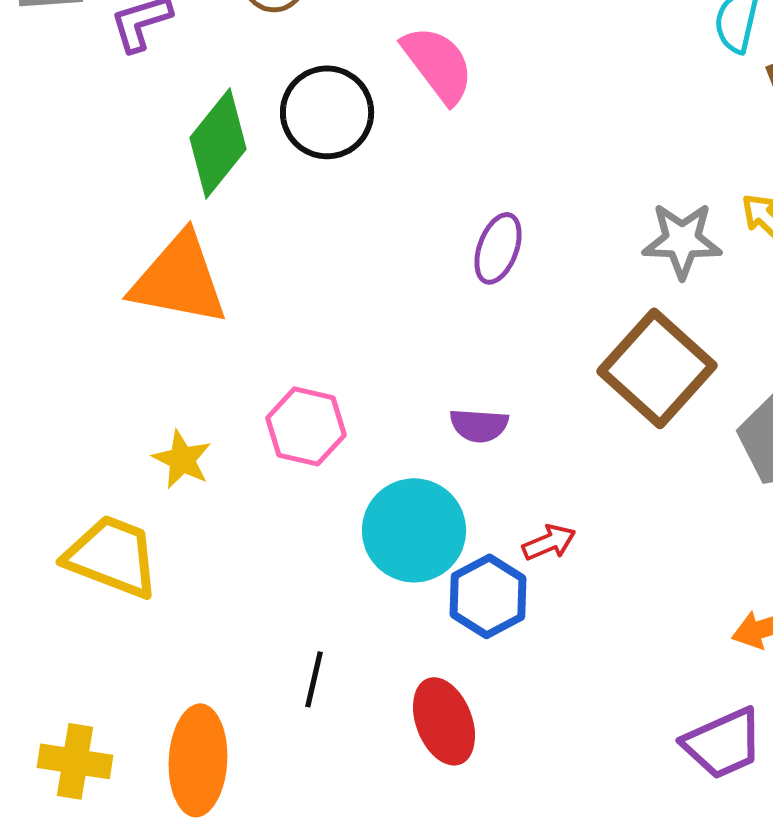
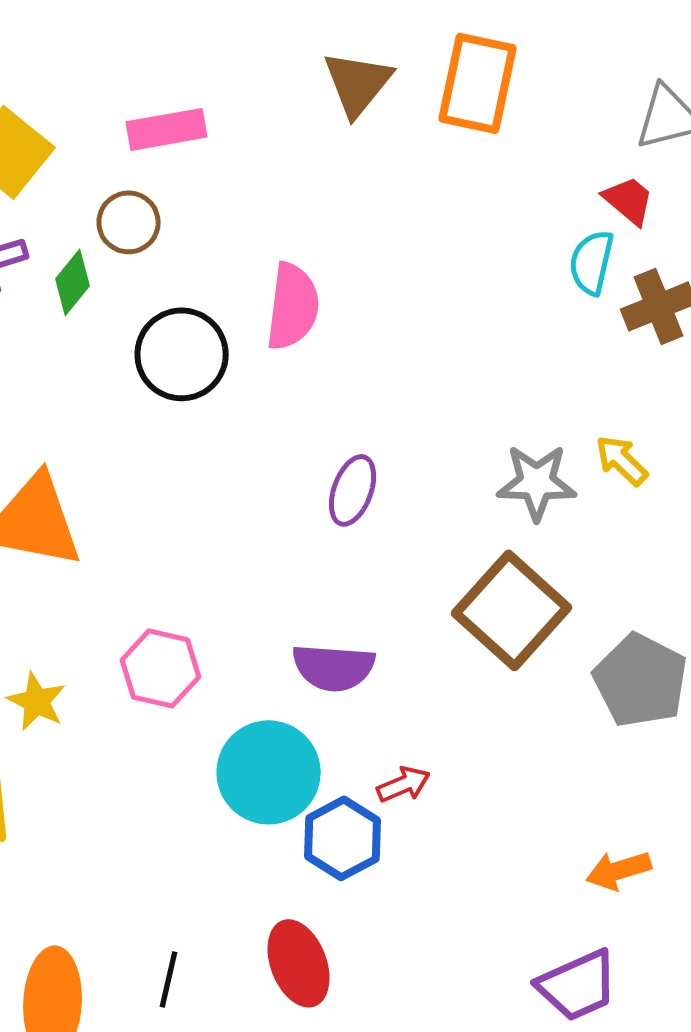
pink semicircle: (438, 64) -> (293, 306), turned 44
green diamond: (218, 143) -> (73, 282), moved, size x0.6
purple semicircle: (479, 425) -> (334, 667), size x1.4
black line: (314, 679) -> (169, 979), moved

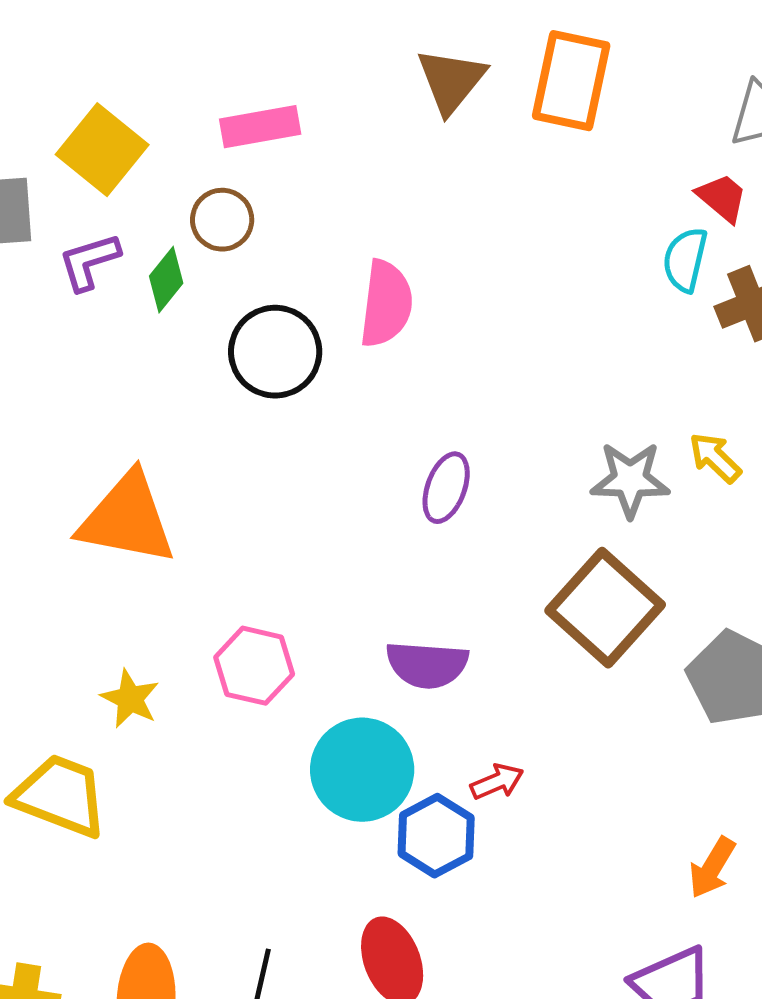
orange arrow: (619, 870) -> (712, 868), turned -42

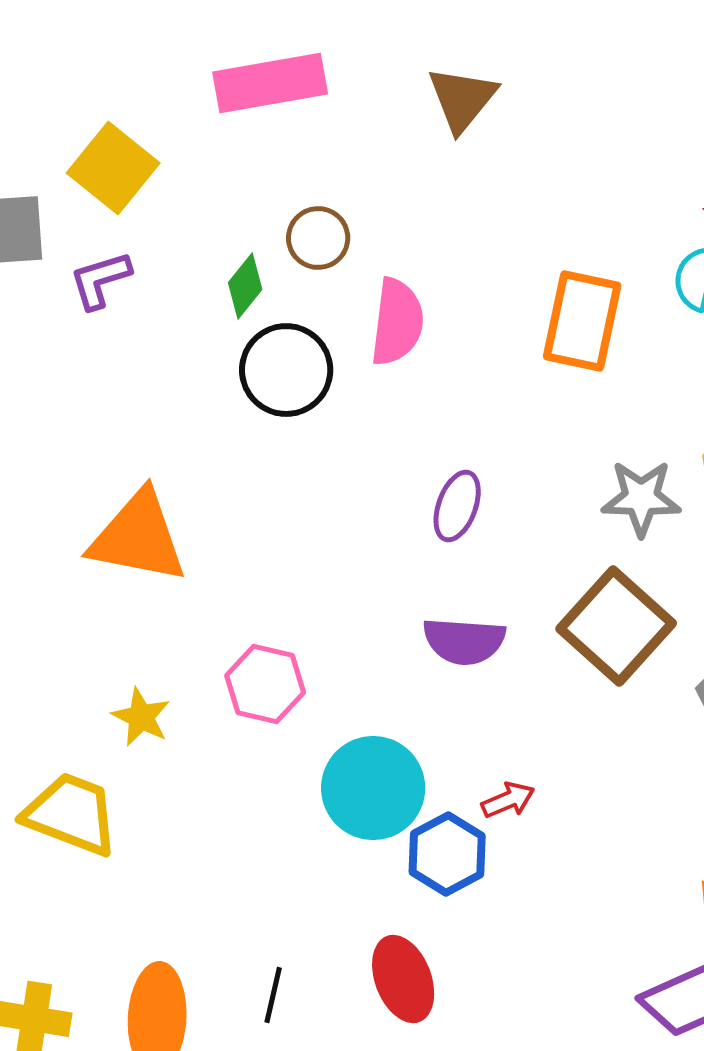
orange rectangle: (571, 81) -> (582, 321), moved
pink rectangle: (260, 127) -> (270, 83), moved, size x1.4
brown circle: (222, 220) -> (318, 238), moved
green diamond: (166, 280) -> (245, 286), moved
purple semicircle: (427, 665) -> (464, 641), moved

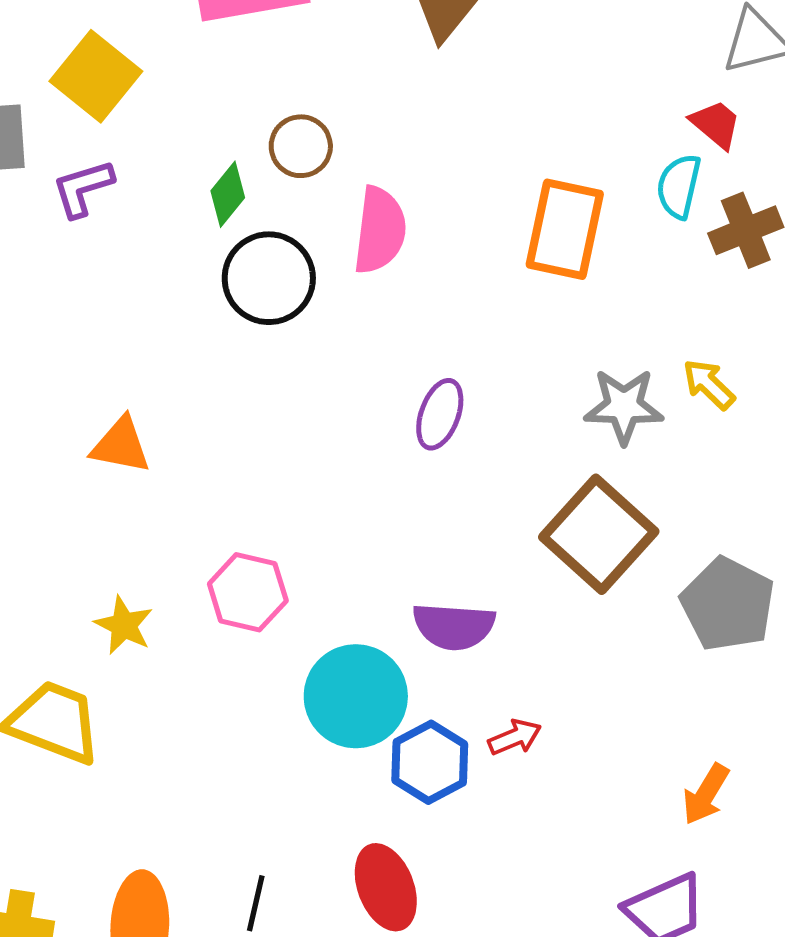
orange triangle: (138, 537) -> (121, 445), size x0.6
purple semicircle: (464, 641) -> (454, 626), moved
red arrow: (508, 800) -> (515, 737), moved

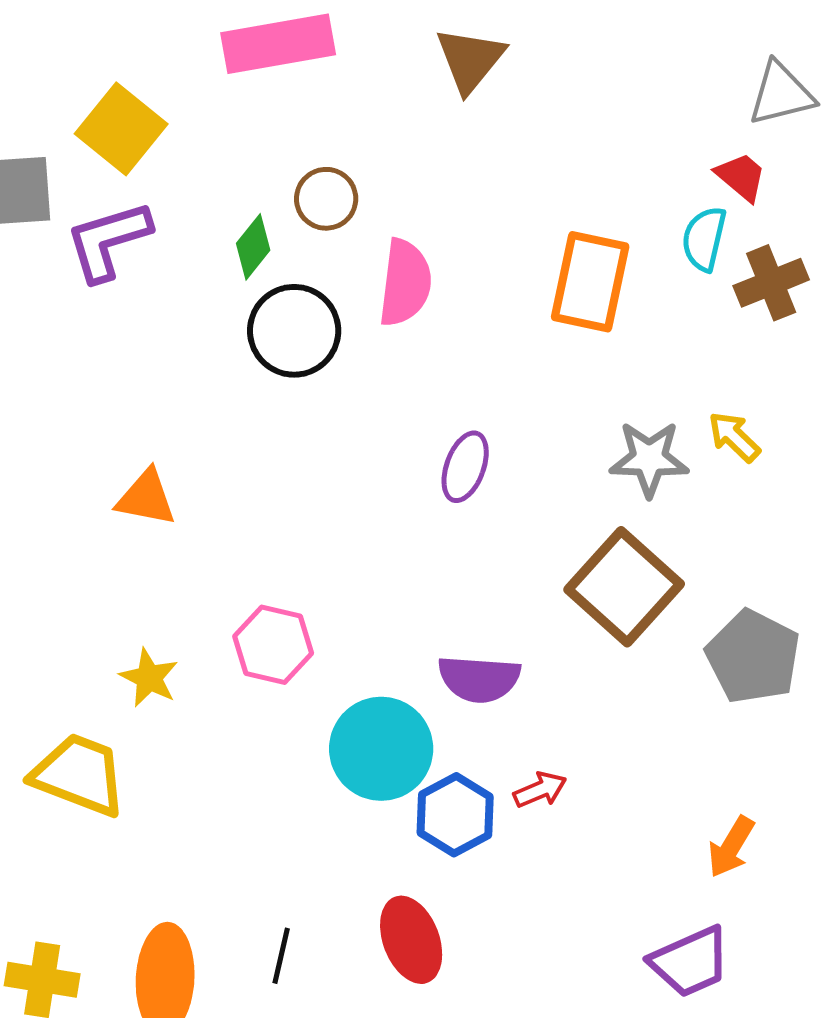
purple L-shape: (83, 188) -> (108, 241), size x1.4

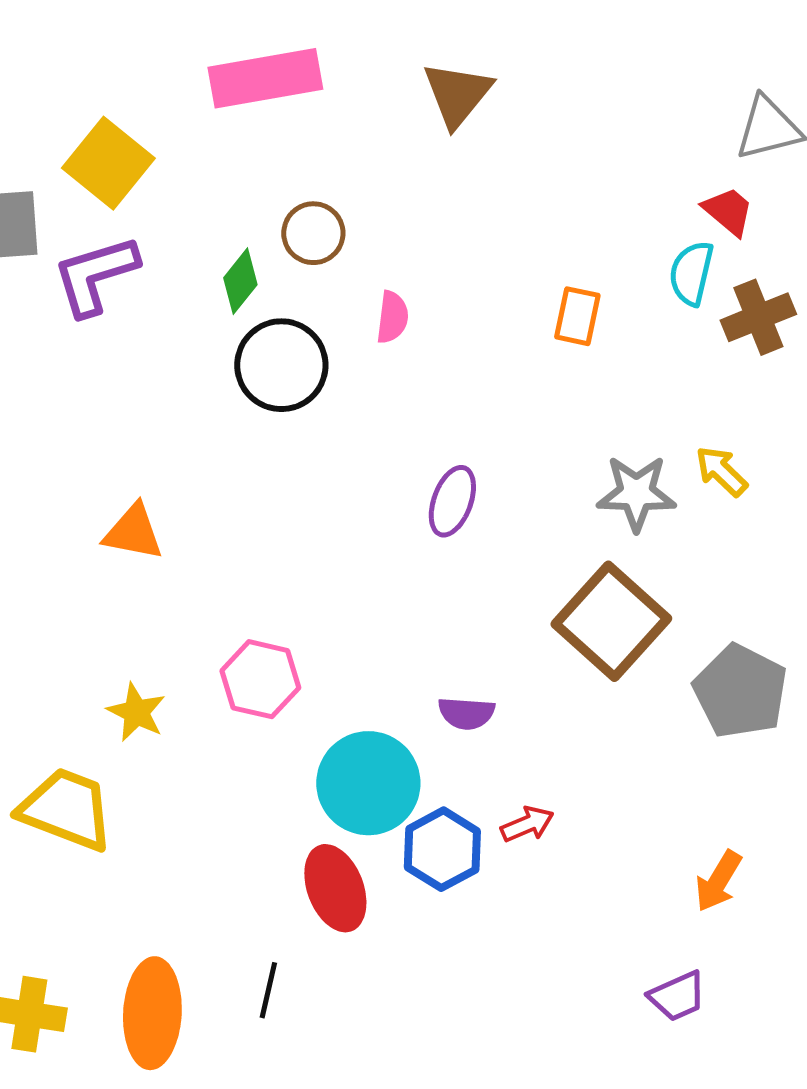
orange rectangle: (590, 282) -> (577, 316), size x0.6
pink semicircle: (405, 283) -> (392, 317), size x0.6
purple semicircle: (479, 679) -> (466, 713), size x0.7
red ellipse: (411, 940) -> (335, 888), moved
purple trapezoid: (690, 962) -> (677, 996), size x0.7

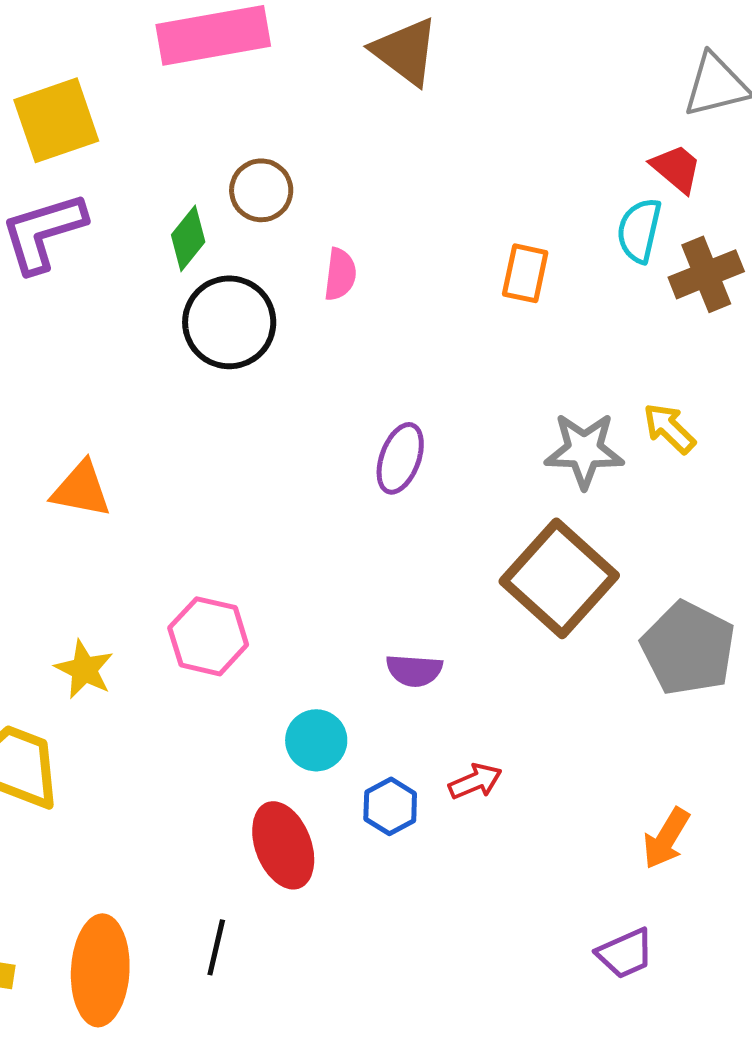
brown triangle: (457, 94) -> (405, 51), turned -32
yellow square: (108, 163) -> (56, 120), turned 32
cyan circle: (368, 783) -> (316, 740), size x0.6
blue hexagon: (442, 849) -> (390, 806), size x0.7

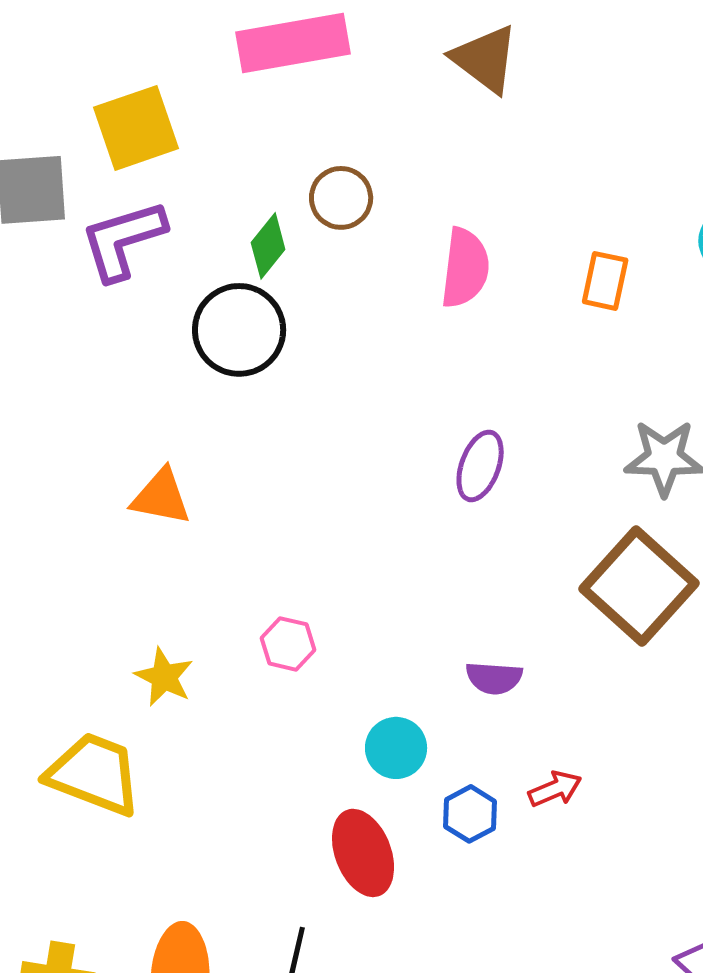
pink semicircle: (340, 274) -> (465, 268), moved, size x1.5
black circle: (229, 322) -> (239, 330), moved
pink hexagon: (208, 636) -> (288, 644), size x0.7

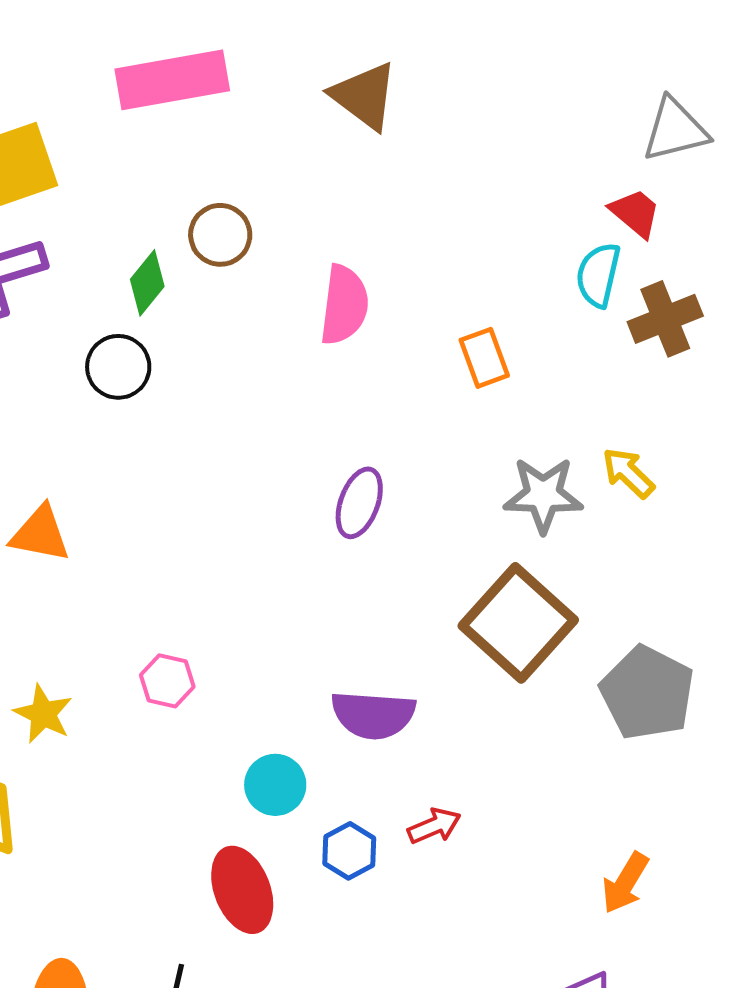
orange rectangle: (605, 281) -> (484, 358), moved, turned -32
black circle: (239, 330) -> (118, 367), size x0.7
purple semicircle: (494, 678) -> (373, 715), size x1.5

